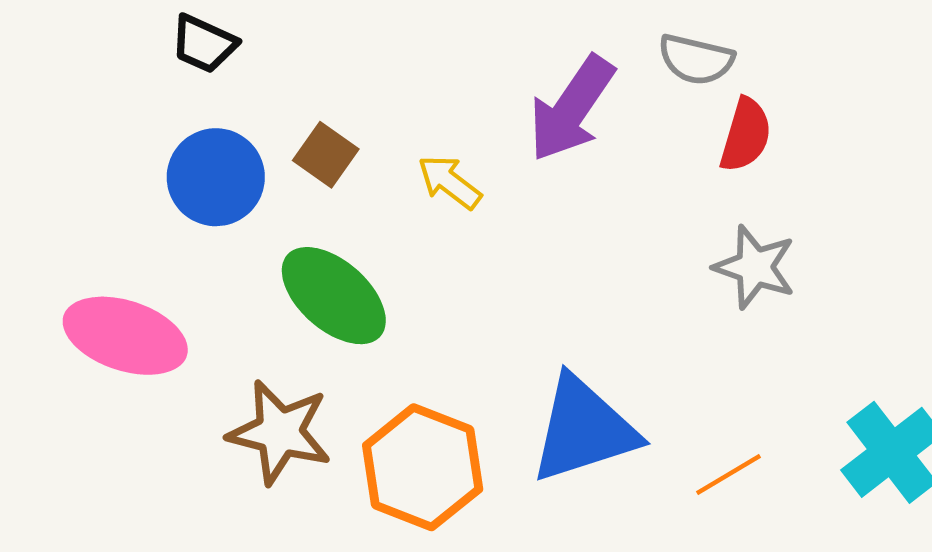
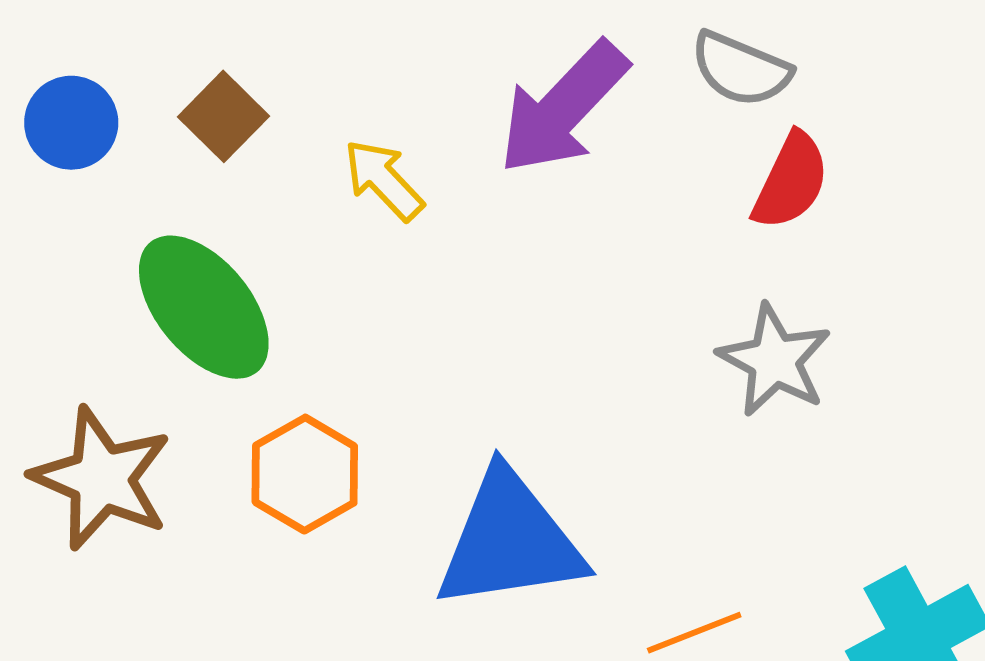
blue circle: (216, 177) -> (71, 123), size x0.7
orange hexagon: (423, 467) -> (305, 474), moved, size x0.7

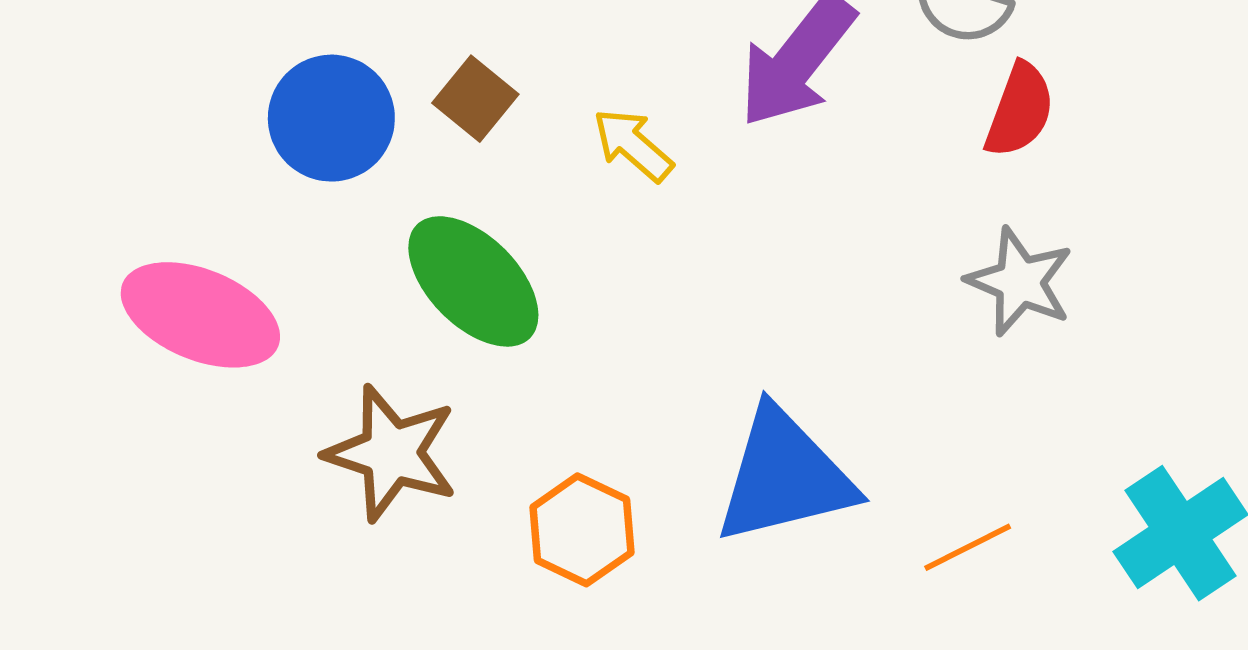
blue circle: (71, 123) -> (331, 118), size x1.4
orange hexagon: (305, 474) -> (582, 530), moved

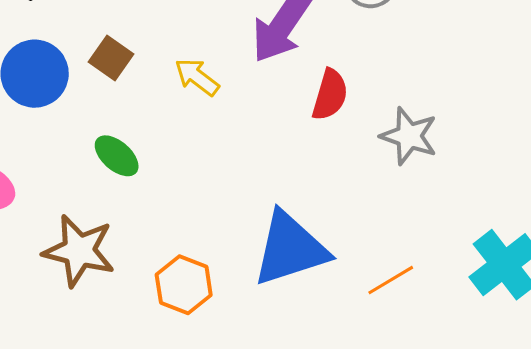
red semicircle: (1020, 110) -> (330, 95), moved
green ellipse: (473, 281) -> (117, 156), size x0.6

